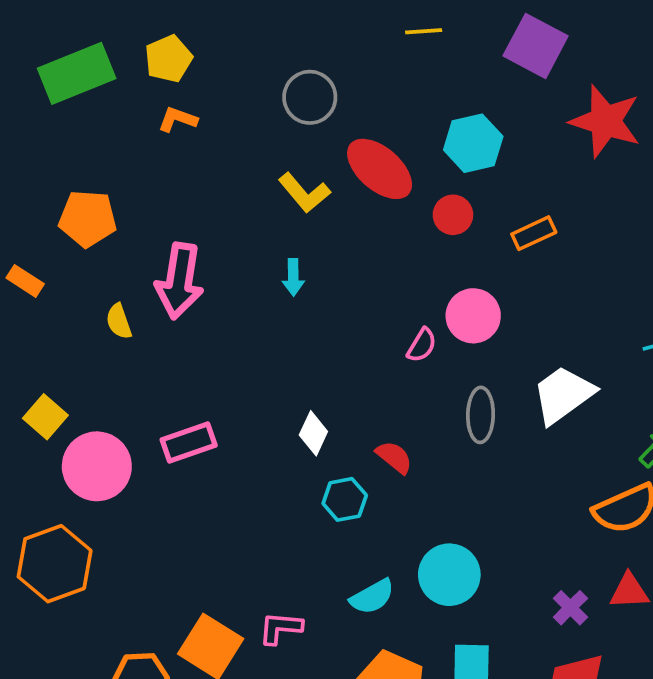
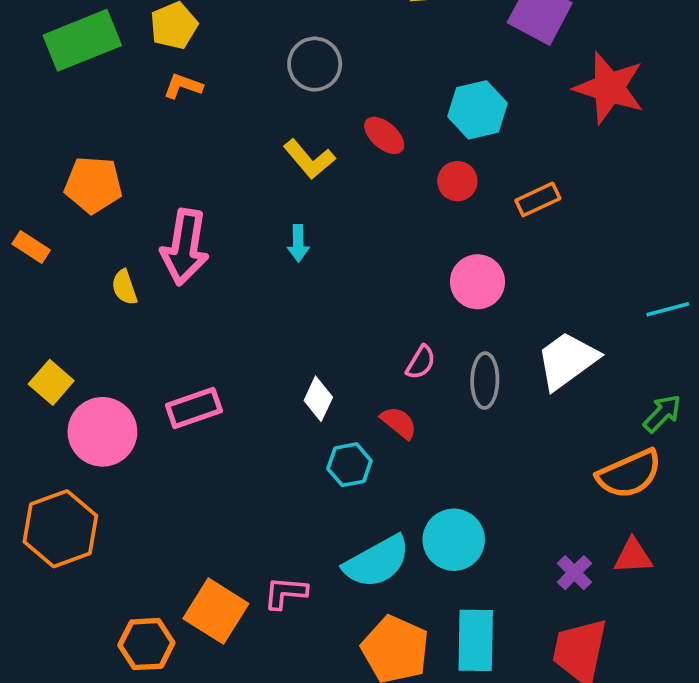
red ellipse: (380, 169) -> (384, 135), size x0.6
pink semicircle: (422, 345) -> (421, 362), moved
cyan semicircle: (372, 597) -> (377, 562), size x1.5

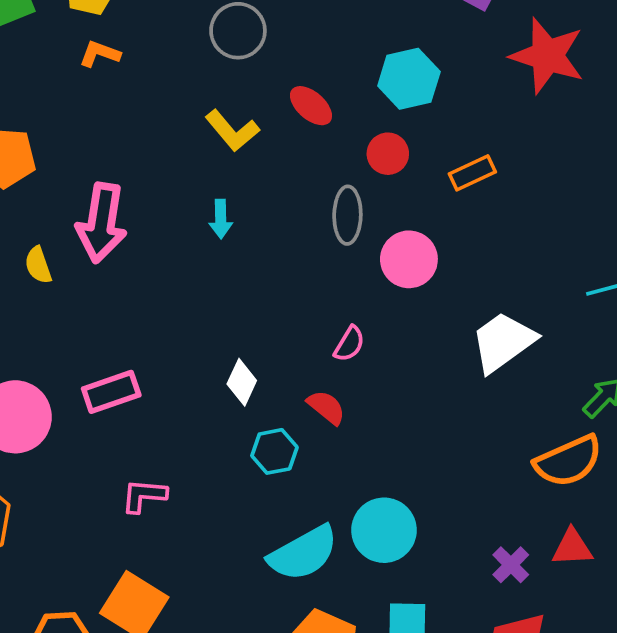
gray ellipse: (485, 381) -> (347, 215), moved
pink L-shape: (285, 593) -> (144, 496), moved

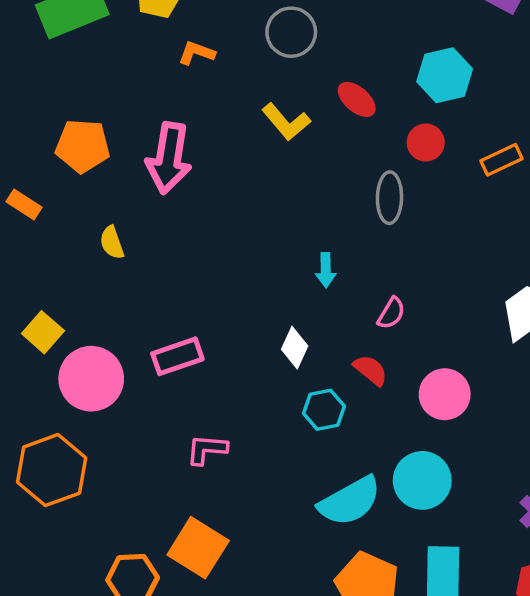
orange L-shape: (100, 54) -> (196, 53), moved
cyan arrow: (221, 219) -> (326, 270), moved
pink arrow: (102, 223) -> (169, 158), moved
pink circle: (409, 259) -> (445, 394), moved

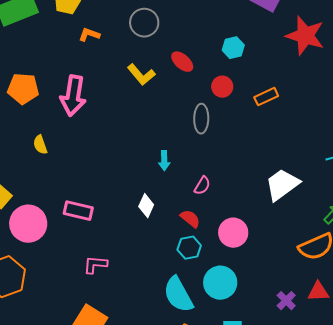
cyan hexagon: (445, 75) -> (233, 48), size x0.7
pink rectangle: (177, 356) -> (78, 211), turned 32
cyan hexagon: (324, 410) -> (189, 248), moved
cyan semicircle: (350, 501) -> (178, 295), turned 90

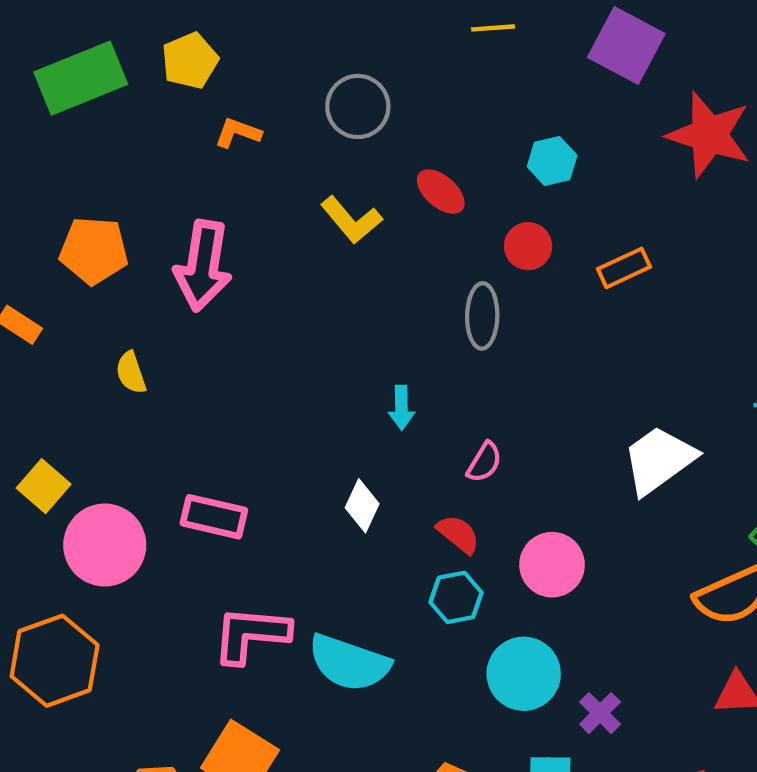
pink L-shape: (95, 265) -> (251, 634), size x1.5
cyan semicircle: (178, 295) -> (349, 663), moved, turned -42
purple cross: (286, 301) -> (600, 713), moved

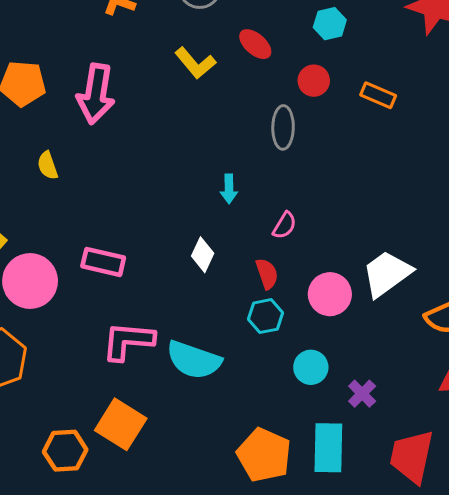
orange rectangle: (624, 268) -> (378, 95), turned 48
white trapezoid: (659, 460) -> (387, 274), moved
red semicircle: (458, 534) -> (267, 274), turned 32
cyan circle: (524, 674) -> (311, 367), size x0.7

